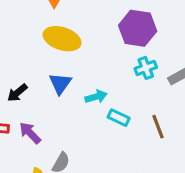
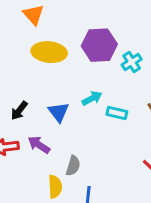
purple hexagon: (138, 28) -> (99, 45), moved
blue triangle: (60, 83) -> (59, 112), moved

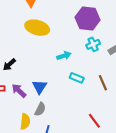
purple hexagon: (99, 45) -> (88, 19), moved
cyan arrow: (92, 98) -> (64, 56), moved
blue triangle: (59, 112) -> (40, 87), moved

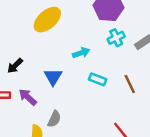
yellow ellipse: (37, 28) -> (47, 20), turned -55
blue triangle: (40, 87) -> (53, 77), moved

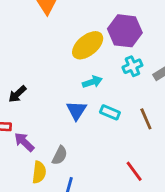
yellow ellipse: (47, 20) -> (88, 45), moved
blue triangle: (53, 77) -> (77, 110), moved
purple arrow: (28, 97) -> (24, 142), moved

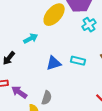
cyan arrow: (92, 82) -> (31, 39), moved
blue triangle: (77, 110) -> (54, 63), turned 49

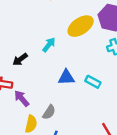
cyan arrow: (31, 39) -> (49, 45), turned -40

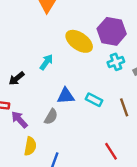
yellow ellipse: (81, 26) -> (79, 41), turned 70
gray semicircle: (49, 112) -> (51, 117), moved

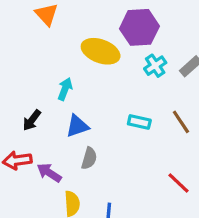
blue triangle: (66, 96) -> (77, 126), moved

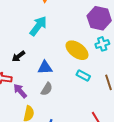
yellow ellipse: (101, 51) -> (77, 50), moved
cyan arrow: (65, 89) -> (38, 26), moved, size x1.5

